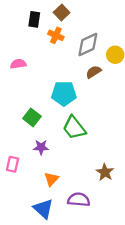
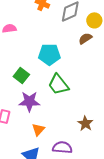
brown semicircle: (94, 72) -> (85, 38), moved
purple star: (41, 147) -> (29, 101), size x1.5

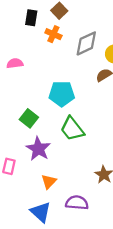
purple star: (29, 101) -> (38, 149), turned 30

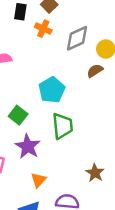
cyan pentagon: (62, 94) -> (52, 90), turned -30
green trapezoid: (72, 129) -> (62, 126), turned -148

